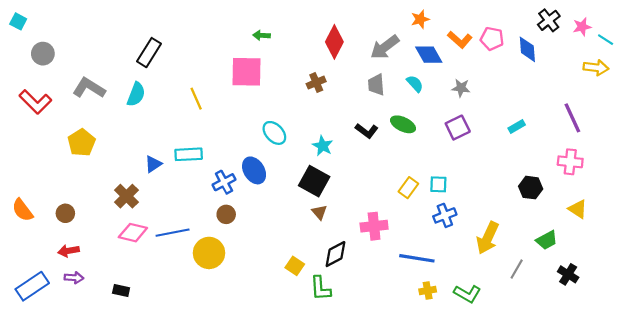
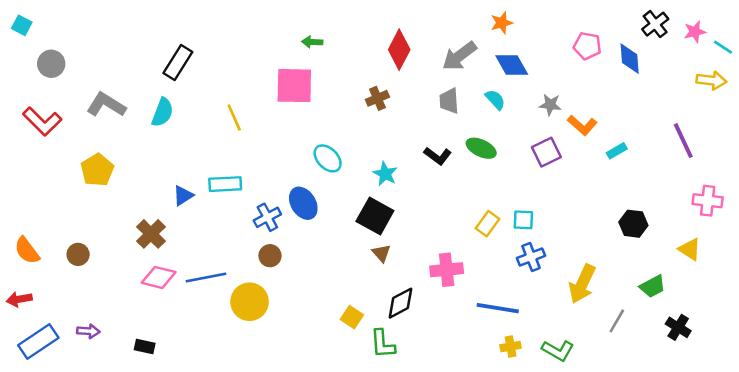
orange L-shape: (460, 40) -> (582, 125), moved
pink cross: (570, 162) -> (708, 201), moved
red arrow: (69, 251) -> (19, 299), moved

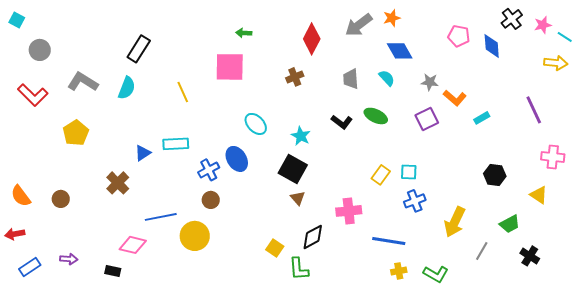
gray arrow: (459, 56) -> (359, 25), moved
pink diamond: (159, 277) -> (133, 245), moved
blue rectangle: (38, 341) -> (30, 267), size x0.7

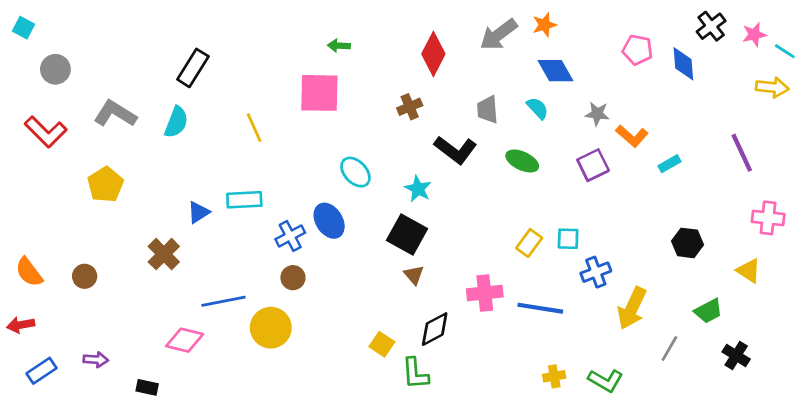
black L-shape: (342, 122) -> (456, 150), moved, size x1.4
blue cross: (415, 201) -> (596, 272), moved
blue line: (389, 241) -> (540, 308), moved
black rectangle: (113, 271) -> (147, 387), moved

